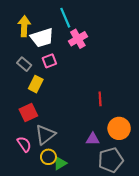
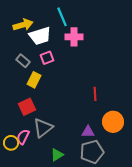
yellow arrow: (24, 26) -> (23, 25), turned 72
pink cross: (78, 39) -> (74, 37), turned 30
pink semicircle: (24, 144) -> (23, 137), turned -119
yellow circle: (48, 157) -> (11, 143), moved
gray pentagon: (111, 160) -> (92, 152), moved

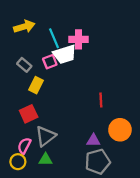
cyan line: (62, 17) -> (54, 38), moved
white trapezoid: (40, 36) -> (65, 54), moved
yellow circle: (11, 143) -> (18, 162), moved
green triangle: (57, 155) -> (46, 160), moved, turned 32

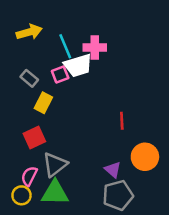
purple triangle: (93, 140) -> (113, 170), turned 40
green triangle: (46, 160) -> (55, 193), size x1.6

